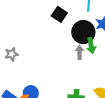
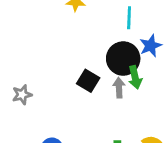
black square: (59, 14) -> (88, 81), moved

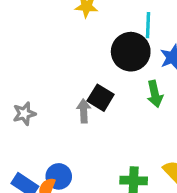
black circle: (123, 59) -> (131, 52), moved
gray arrow: (119, 88) -> (84, 111), moved

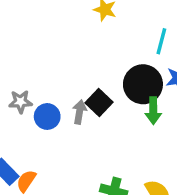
black circle: (131, 52) -> (143, 84), moved
blue circle: (59, 176) -> (47, 117), moved

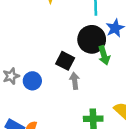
gray arrow: (79, 112) -> (75, 81), moved

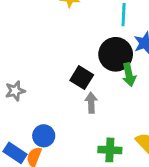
blue circle: (32, 81) -> (44, 136), moved

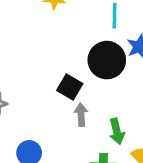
green arrow: (129, 75) -> (117, 131), moved

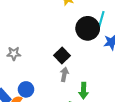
black circle: (107, 60) -> (88, 28), moved

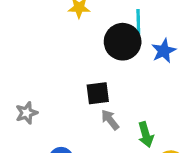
black square: (62, 56) -> (98, 93), turned -35
gray arrow: (64, 74) -> (110, 120), turned -32

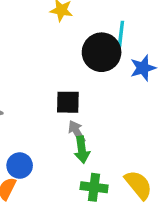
green arrow: (146, 135) -> (82, 150), moved

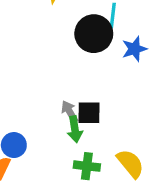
black square: (68, 102) -> (89, 113), moved

